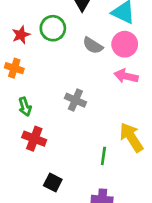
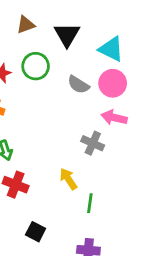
gray cross: (75, 100) -> (93, 143), moved
yellow arrow: (131, 137) -> (68, 179), moved, size x0.7

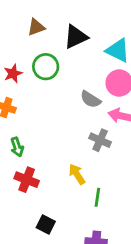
black triangle: (67, 35) -> (76, 37), turned 35
gray semicircle: (78, 85) -> (91, 99), moved

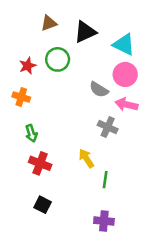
black square: (46, 225) -> (43, 205), moved

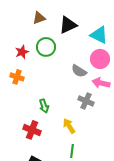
green arrow: (31, 133) -> (44, 106), moved
green line: (105, 180) -> (72, 151), moved

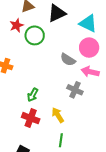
red star: (22, 52) -> (17, 25), moved
green arrow: (44, 106) -> (33, 95), turned 48
red cross: (32, 130) -> (31, 118), moved

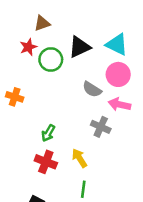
black triangle: (57, 13) -> (79, 47), moved

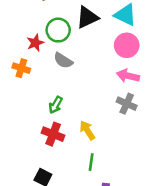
red star: (28, 47) -> (35, 43), moved
gray semicircle: (92, 89) -> (63, 61), moved
gray cross: (101, 127) -> (127, 104), moved

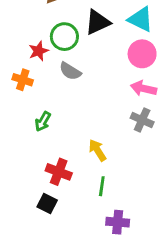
green arrow: (56, 105) -> (43, 121), moved
red cross: (53, 134) -> (59, 172), moved

